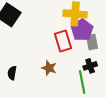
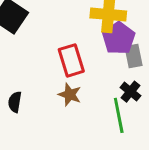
red rectangle: (63, 41) -> (71, 60), moved
black cross: (90, 66) -> (131, 92), turned -32

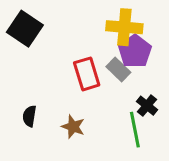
gray rectangle: (134, 56) -> (118, 69), moved, turned -35
brown star: (70, 95) -> (73, 127), moved

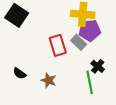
purple pentagon: (135, 51) -> (90, 30), turned 30
black semicircle: (29, 116) -> (20, 73), turned -64

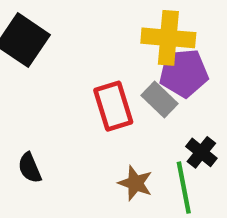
black semicircle: (20, 73) -> (30, 168), turned 32
brown star: (49, 80) -> (135, 183), moved

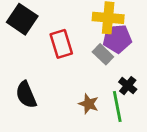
red rectangle: (113, 106) -> (61, 44), moved
black semicircle: (30, 168) -> (26, 95), size x1.5

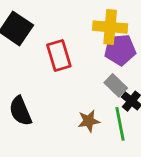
gray rectangle: (103, 54) -> (116, 85), moved
brown star: (89, 104) -> (89, 121), turned -30

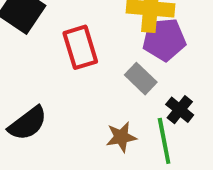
gray rectangle: (116, 85) -> (141, 79), moved
black semicircle: (20, 111) -> (28, 123), turned -104

